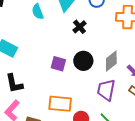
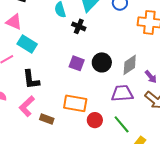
black cross: (80, 27) -> (79, 26), moved, turned -32
purple trapezoid: (106, 90) -> (122, 93), turned 70

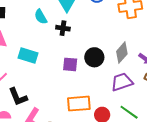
cyan rectangle: (27, 44) -> (28, 55), moved
black L-shape: (31, 80) -> (18, 97), moved

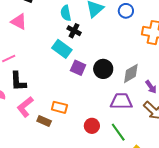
black cross: (63, 28) -> (74, 31), moved
cyan rectangle: (28, 55) -> (62, 49), moved
orange rectangle: (79, 104) -> (59, 107), moved, size x0.7

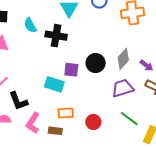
cyan semicircle: (66, 13) -> (30, 25), moved
black cross: (74, 31) -> (56, 36), size x1.5
cyan rectangle: (62, 49) -> (54, 84), moved
red circle: (92, 126) -> (93, 122), moved

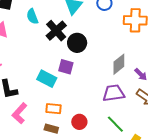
black cross: (56, 36) -> (56, 31), turned 30
black circle: (96, 63) -> (77, 43), moved
brown rectangle: (55, 131) -> (51, 129), moved

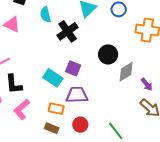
black circle: (77, 43) -> (108, 54), moved
purple trapezoid: (114, 93) -> (77, 95), moved

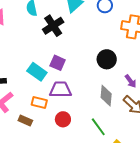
black circle: (108, 54) -> (107, 59), moved
gray diamond: (126, 72) -> (106, 96), moved, turned -55
brown rectangle: (52, 128) -> (25, 121), moved

